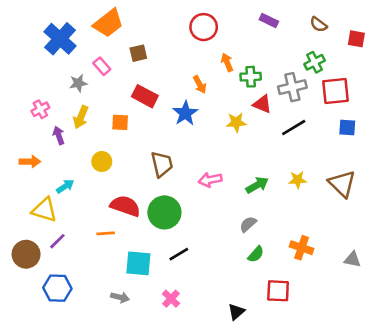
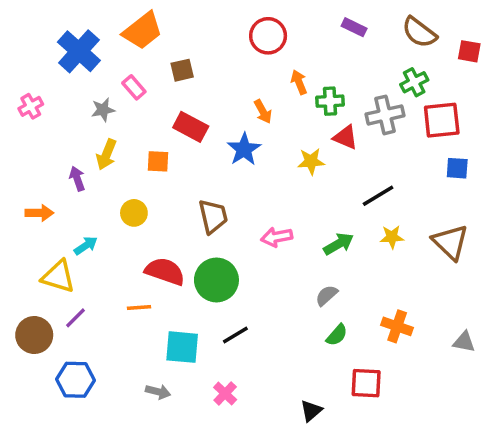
brown semicircle: (319, 24) -> (419, 32), size x1.5
pink cross: (40, 109) -> (31, 106), moved
black line: (294, 128) -> (378, 196), moved

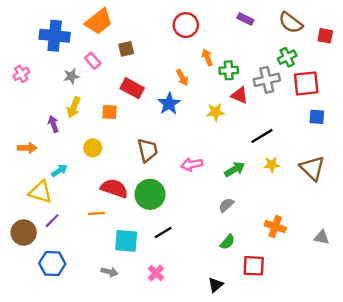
blue cross: (79, 51) -> (55, 36), turned -36
green semicircle: (337, 335) -> (227, 242), moved

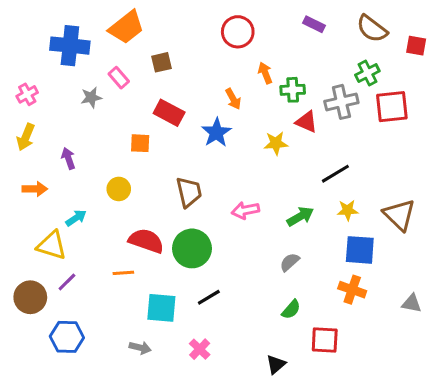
yellow arrow: (74, 107) -> (26, 137), moved
blue square: (317, 117) -> (360, 250), moved, size x1.5

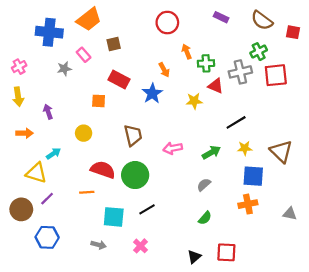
yellow arrow: (26, 137) -> (18, 97), turned -30
orange cross: (352, 290) -> (248, 204), turned -30
red square: (325, 340) -> (226, 252), moved

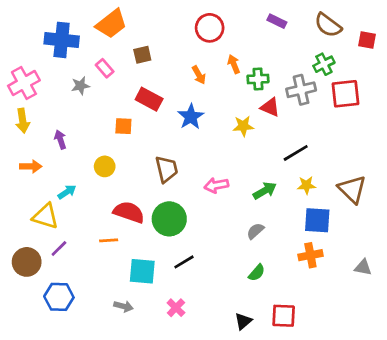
pink cross: (19, 67) -> (24, 83), size x1.6
orange arrow: (164, 70) -> (199, 75), moved

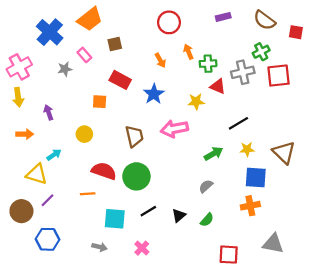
purple rectangle: (277, 21) -> (223, 17), turned -40
blue cross: (62, 40) -> (50, 32), turned 36
pink arrow: (216, 185) -> (174, 129), moved, size x1.4
gray triangle: (363, 267) -> (273, 244), moved, size x1.5
black triangle: (243, 321) -> (179, 215), moved

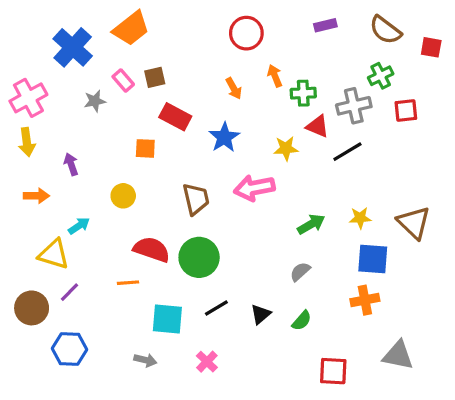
brown square: (115, 44) -> (155, 77), moved
red square: (279, 76) -> (406, 111), size x0.7
black line: (238, 123) -> (347, 152), moved

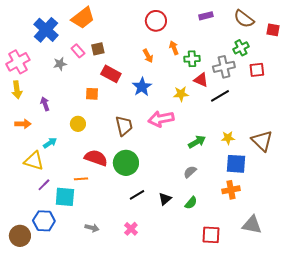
brown circle: (32, 308) -> (20, 236), moved
cyan square: (167, 319) -> (65, 197), moved

